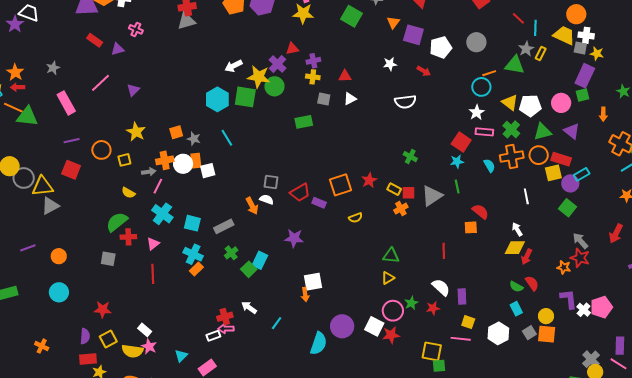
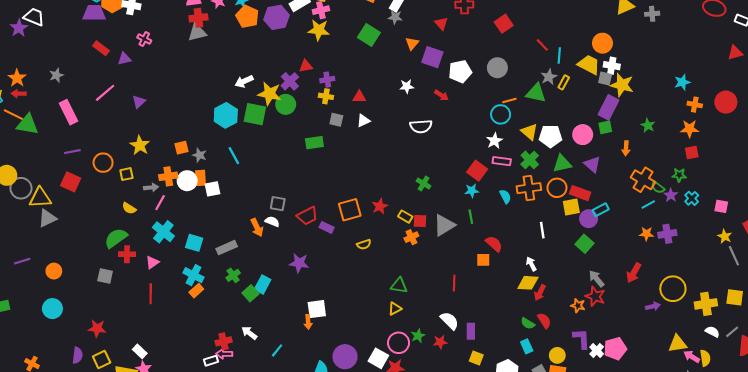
yellow star: (597, 54) -> (622, 85), size x1.6

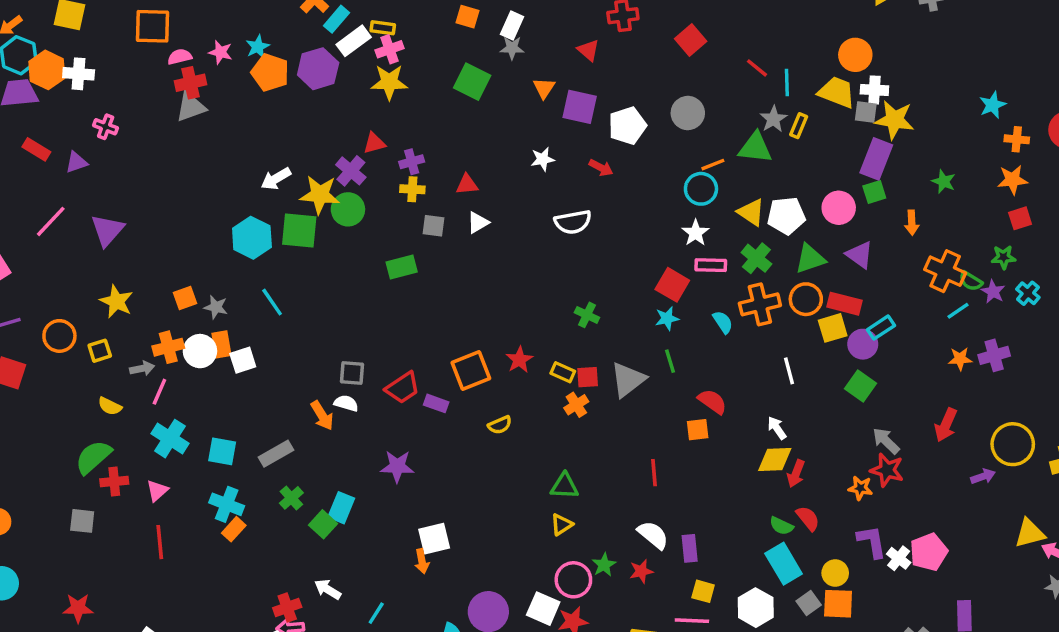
purple triangle: (139, 102) -> (107, 230), size x1.5
cyan rectangle: (527, 346) -> (784, 564), size x1.6

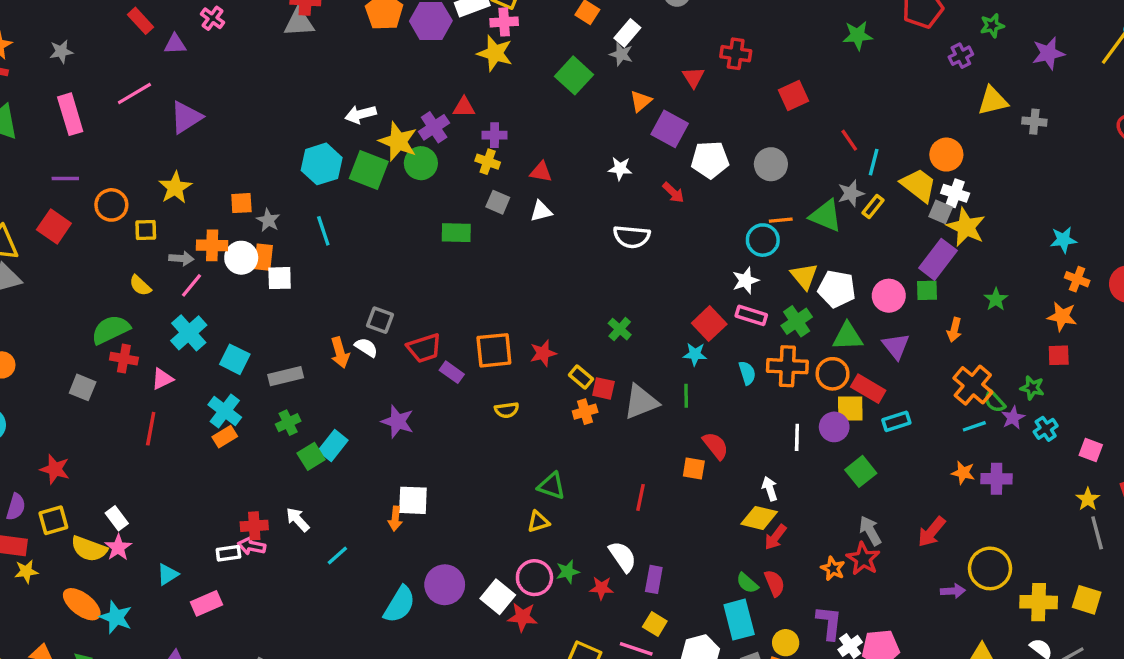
purple circle: (863, 344) -> (834, 427), moved

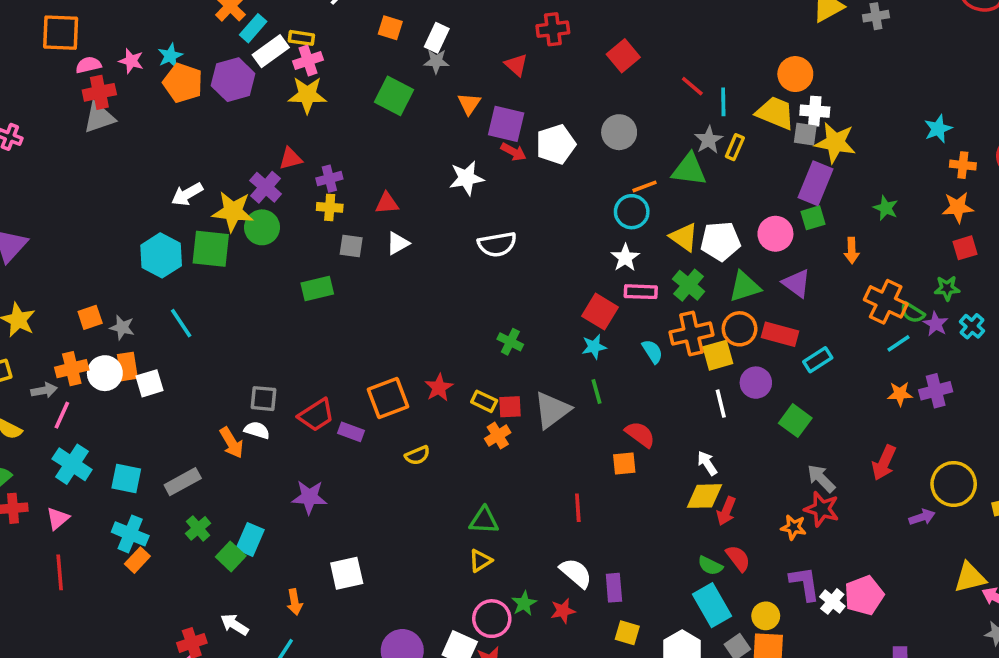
white star: (620, 169) -> (466, 178), size x1.4
red arrow: (673, 193) -> (513, 152), moved
yellow square: (850, 409) -> (718, 355), moved
orange arrow: (395, 519) -> (295, 602), moved

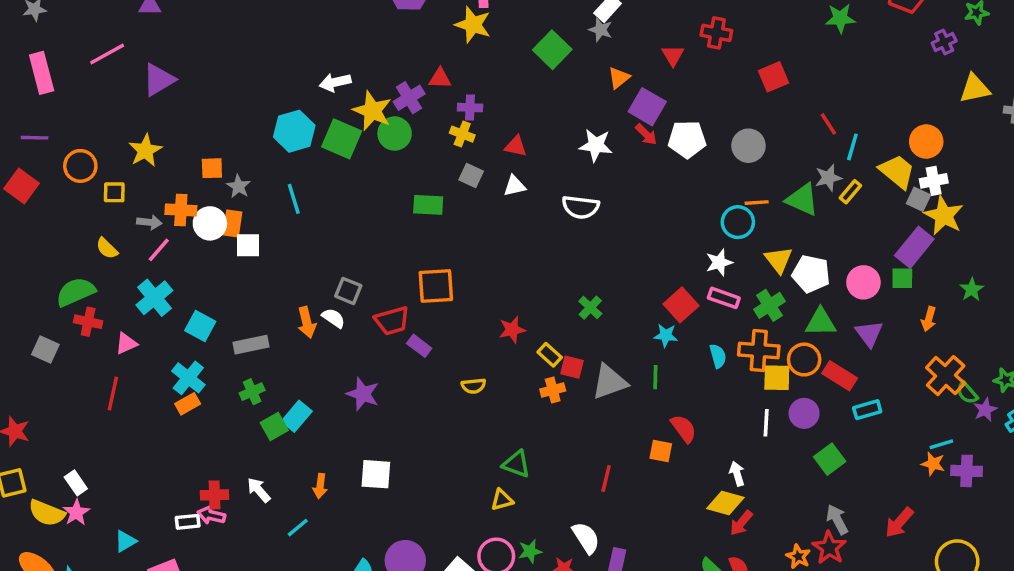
white cross: (815, 111) -> (934, 181), turned -32
white semicircle: (497, 244) -> (581, 207), moved
cyan line: (899, 343) -> (941, 444), moved
orange square: (388, 398) -> (436, 286), moved

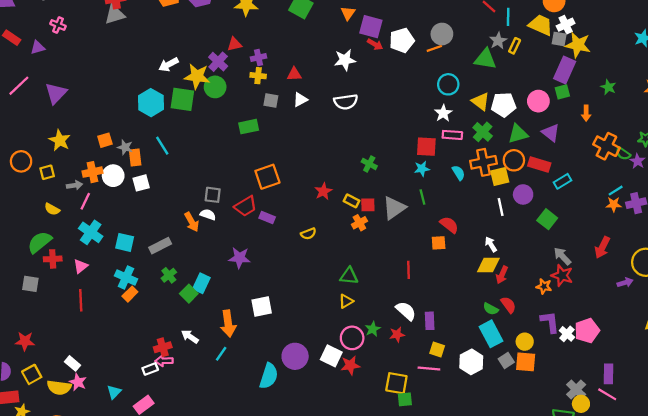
orange line: (757, 203) -> (434, 48), moved
orange rectangle: (232, 224) -> (135, 158), moved
red square: (681, 305) -> (426, 147), turned -30
orange arrow: (320, 486) -> (228, 324), size x1.6

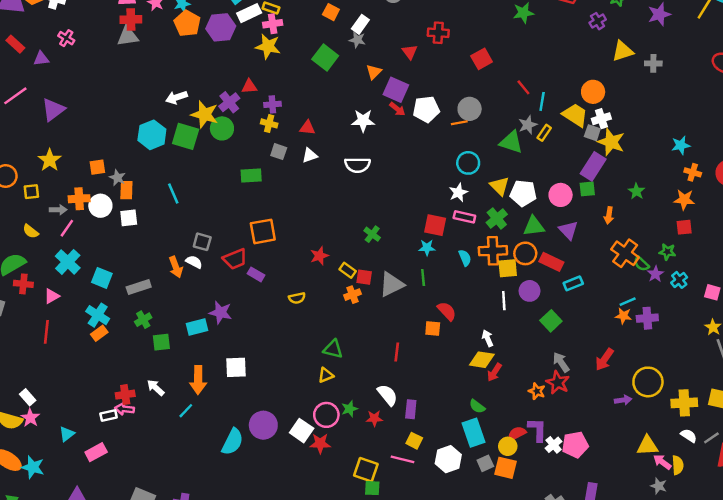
cyan line: (162, 146) -> (173, 194), moved
cyan rectangle: (201, 283) -> (197, 327), moved, turned 42
green square: (189, 294) -> (161, 342), turned 30
red semicircle: (508, 305) -> (517, 433), moved, turned -90

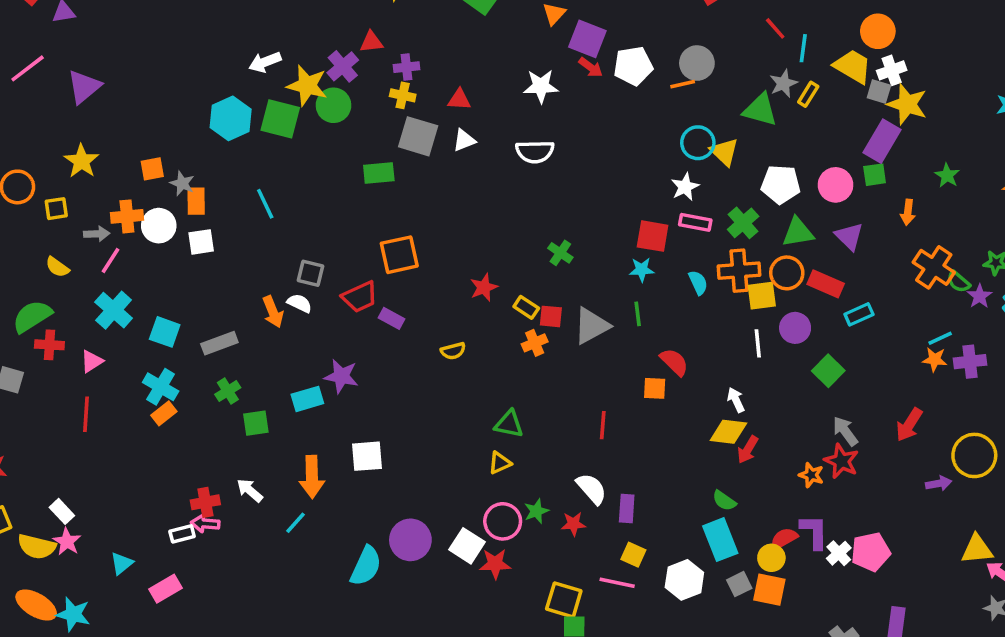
gray square: (279, 152) -> (418, 136), size x1.6
yellow triangle: (500, 186) -> (724, 152), moved

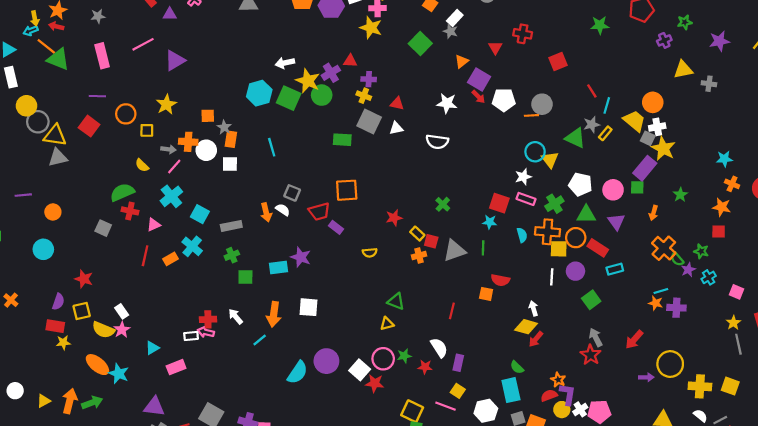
red semicircle: (674, 362) -> (500, 280), turned 138
orange rectangle: (164, 413) -> (171, 259), moved
orange star: (811, 475) -> (558, 380), moved
yellow circle: (771, 558) -> (562, 410), moved

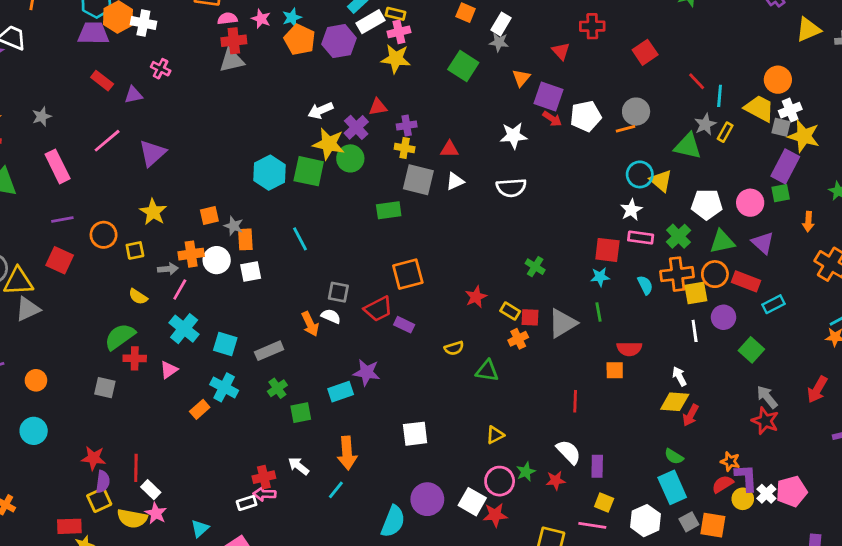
white arrow: (285, 63) -> (321, 110), moved
red line: (145, 256) -> (136, 468), moved
green triangle: (396, 301) -> (487, 371), moved
purple semicircle: (58, 302) -> (103, 482), moved
white square: (309, 307) -> (415, 434), moved

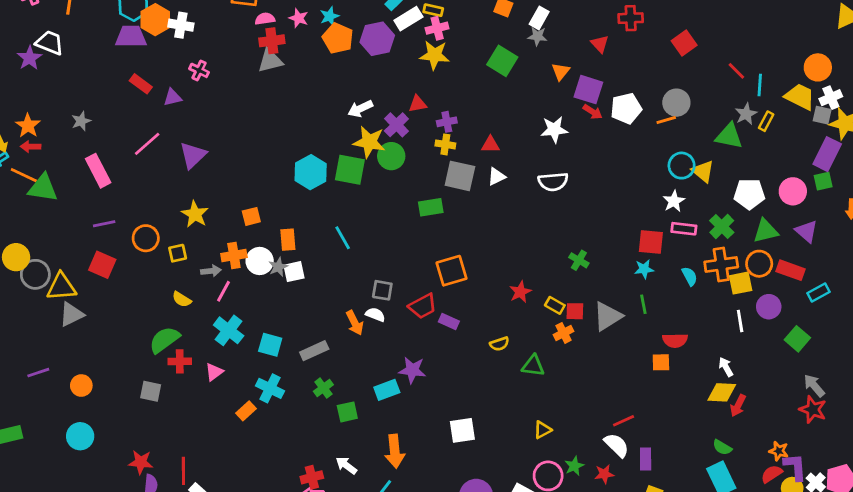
gray star: (234, 226) -> (278, 267), moved, turned 30
red line: (575, 401) -> (624, 421), moved, turned 65

